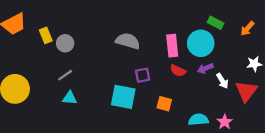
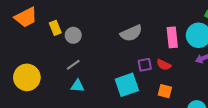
gray semicircle: (128, 41) -> (131, 33), turned 140
red semicircle: (178, 71) -> (164, 65), moved
cyan square: (123, 97) -> (127, 85), turned -30

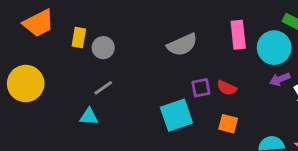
yellow rectangle: (55, 28) -> (79, 38), turned 32
pink rectangle: (172, 37) -> (238, 35), moved
yellow circle: (27, 77) -> (26, 84), moved
cyan triangle: (77, 86) -> (89, 117), moved

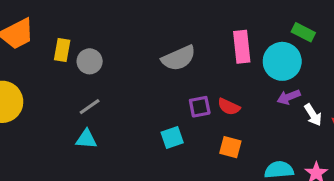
cyan square: (176, 115) -> (172, 137), size x0.6
cyan triangle: (89, 117) -> (86, 139), moved

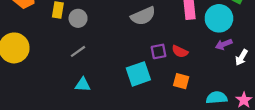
white arrow: (313, 115) -> (241, 57), turned 63
cyan square: (172, 137) -> (138, 74), size x1.5
cyan triangle: (86, 139) -> (83, 85), moved

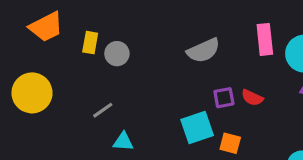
gray line: (78, 51) -> (103, 110), moved
orange square: (181, 81) -> (230, 143), moved

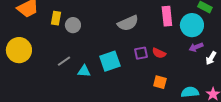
cyan square: (197, 128) -> (110, 61), moved
cyan triangle: (123, 142) -> (84, 71), moved
orange square: (230, 143) -> (160, 82), moved

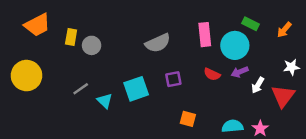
red semicircle: (159, 53) -> (212, 74), moved
cyan triangle: (84, 71) -> (105, 101), turned 40
orange square: (160, 82) -> (188, 119), moved

